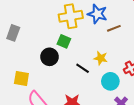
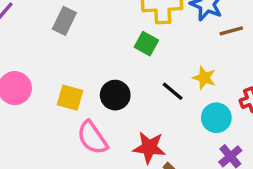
black circle: (50, 57) -> (115, 95), moved

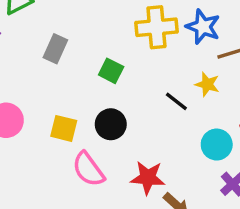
green square: (146, 44) -> (111, 71), moved
yellow star: (204, 78) -> (207, 84), moved
black line: (173, 91) -> (176, 101), moved

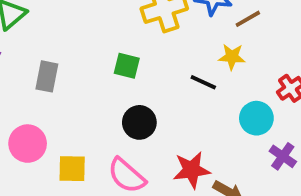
gray rectangle: (55, 49) -> (47, 76), moved
yellow square: (64, 128) -> (72, 169), moved

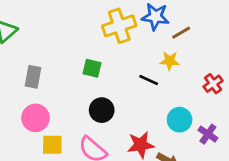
cyan circle: (256, 118) -> (180, 120), moved
pink circle: (28, 144) -> (36, 118), moved

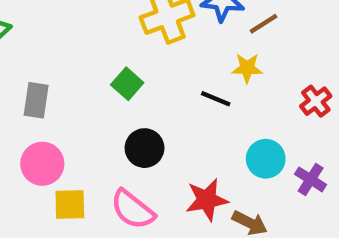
green square: (92, 68) -> (127, 84), turned 30

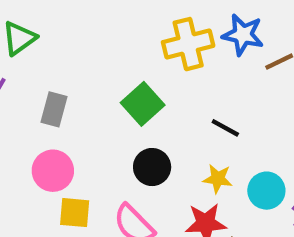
yellow star: (247, 68) -> (218, 179), moved
green square: (127, 84) -> (143, 104), size x1.4

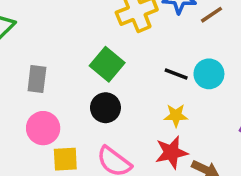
black circle: (152, 167) -> (105, 108), moved
cyan circle: (266, 191) -> (209, 74), moved

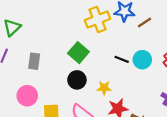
yellow star: (176, 115) -> (104, 88), moved
pink circle: (43, 128) -> (27, 96), moved

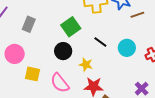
black line: (122, 59) -> (100, 42), moved

